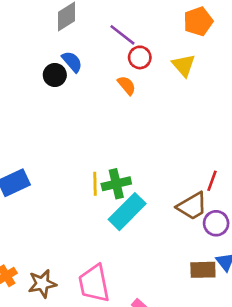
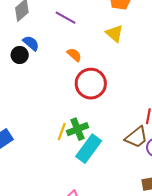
red circle: (140, 57) -> (91, 84), moved, size x1.8
yellow line: (95, 184) -> (62, 132), turned 30

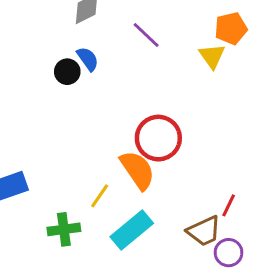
yellow triangle: (114, 33) -> (212, 56), moved
orange semicircle: (74, 55) -> (138, 170), moved, size x1.8
green cross: (78, 129) -> (64, 229), moved

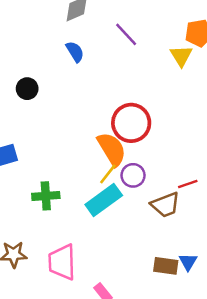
black circle: (67, 72) -> (27, 89), moved
yellow line: (100, 196) -> (108, 174), moved
red line: (229, 205) -> (188, 184), turned 42
purple circle: (229, 253) -> (133, 175), moved

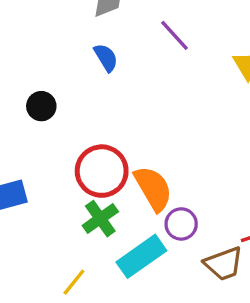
red circle: (131, 123) -> (102, 171), moved
yellow line: (108, 174) -> (74, 282), moved
green cross: (46, 196) -> (100, 219), moved, turned -32

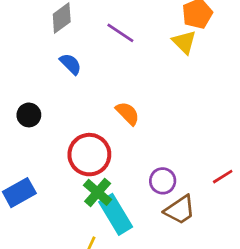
orange semicircle: (153, 188) -> (128, 113), moved, size x0.7
cyan rectangle: (141, 256) -> (116, 214), moved, turned -72
brown trapezoid: (224, 264) -> (180, 210), moved

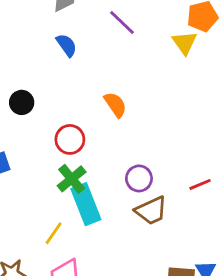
black circle: (29, 115) -> (22, 102), moved
red circle: (89, 155) -> (70, 139), size x0.7

